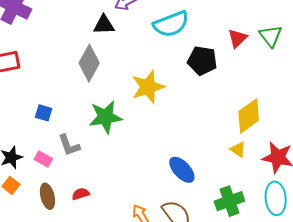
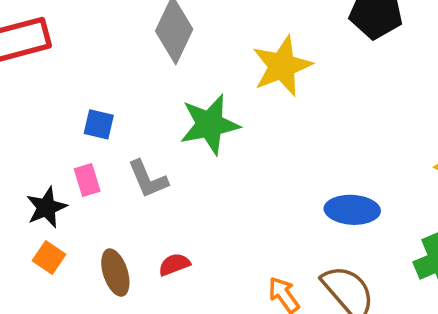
pink rectangle: (43, 159) -> (87, 180), moved, turned 48
blue ellipse: (182, 170) -> (352, 210), turned -40

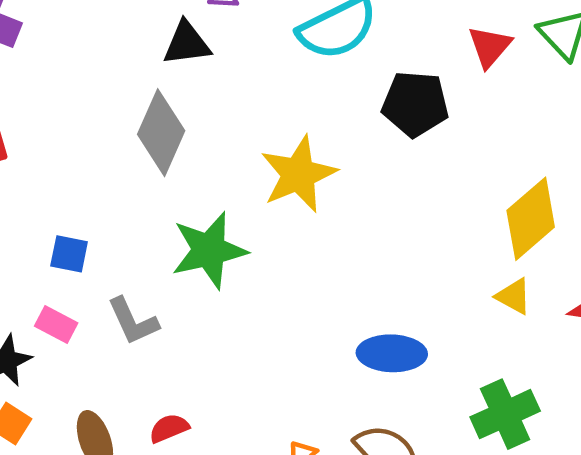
pink rectangle: (87, 180) -> (56, 324), turned -44

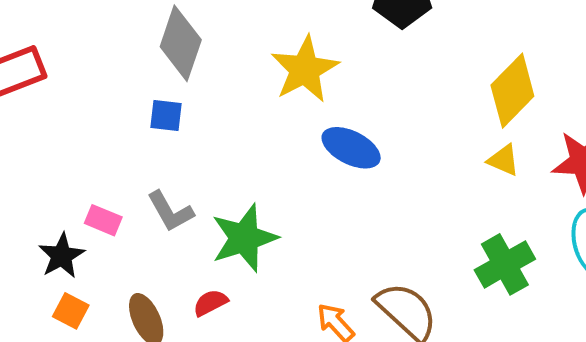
green star: (209, 250) -> (244, 238), moved
blue square: (69, 254) -> (166, 116), moved
blue ellipse: (392, 353) -> (351, 148), moved, turned 30

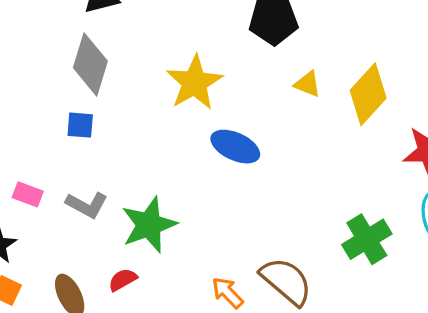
yellow triangle: (503, 160) -> (307, 84), moved
gray L-shape: (170, 211) -> (87, 205), turned -30
pink rectangle: (103, 220) -> (28, 194), moved

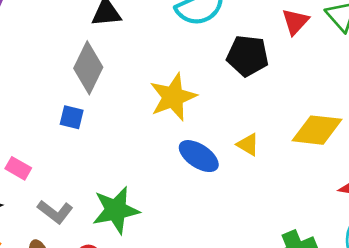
yellow triangle: (307, 84) -> (248, 145), moved
yellow diamond: (368, 94) -> (317, 130), turned 45
gray L-shape: (87, 205) -> (55, 212), moved

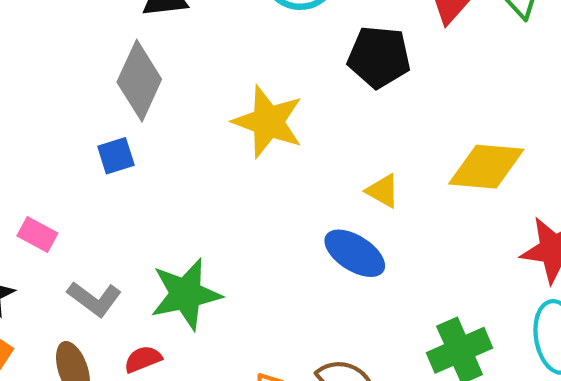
yellow star: (173, 97) -> (268, 122), turned -30
blue square: (72, 117) -> (116, 156), turned -30
blue ellipse: (199, 156) -> (355, 253), moved

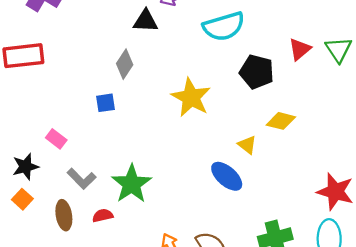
gray diamond: (139, 81) -> (125, 64), size x0.7
yellow diamond: (486, 167) -> (281, 121), moved, size x0.7
green star: (186, 294) -> (132, 184), turned -30

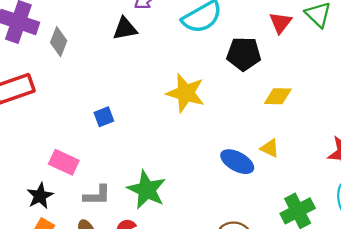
gray diamond: (125, 64) -> (59, 42), moved
pink rectangle: (56, 139) -> (64, 162), size x1.4
yellow triangle: (247, 145) -> (270, 148), moved
gray L-shape: (82, 179) -> (97, 195), turned -32

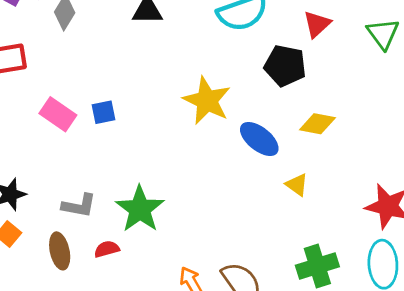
red triangle: (280, 23) -> (317, 24), moved
pink rectangle: (64, 162) -> (58, 114), moved
blue ellipse: (237, 162) -> (259, 139), moved

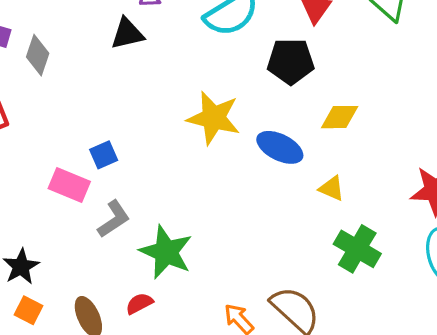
pink rectangle: (58, 114) -> (69, 185), moved
gray L-shape: (79, 206) -> (114, 219), moved, turned -32
green cross: (317, 266) -> (357, 249), moved, turned -30

